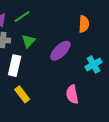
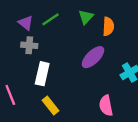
orange semicircle: (84, 24) -> (108, 26), moved
green triangle: (28, 41) -> (86, 17), moved

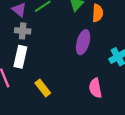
purple ellipse: (93, 57) -> (83, 42), turned -30
white rectangle: (42, 74) -> (20, 57), moved

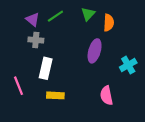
white rectangle: (20, 57) -> (46, 68), moved
yellow rectangle: (43, 88) -> (55, 95), turned -49

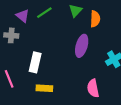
gray cross: (36, 40) -> (11, 35), moved

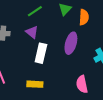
purple triangle: (23, 16) -> (32, 32), moved
white rectangle: (35, 62) -> (41, 53), moved

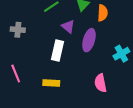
purple triangle: (32, 32) -> (68, 26), moved

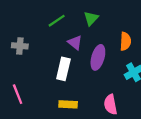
orange semicircle: (103, 13) -> (125, 41), moved
yellow rectangle: (51, 83) -> (68, 104), moved

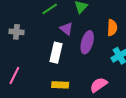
pink line: (18, 94) -> (14, 76), turned 48
pink semicircle: (111, 104) -> (99, 85), turned 66

